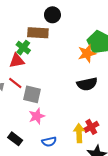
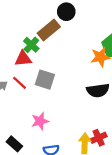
brown rectangle: (38, 33) -> (49, 30), turned -48
gray square: (32, 94) -> (45, 80), moved

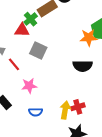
red line: (19, 83) -> (14, 64), moved

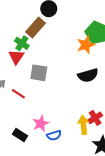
red triangle: (22, 30) -> (16, 57), turned -42
pink star: (29, 86) -> (41, 124), moved

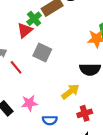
yellow arrow: (83, 125) -> (70, 92), moved, turned 42
blue semicircle: (54, 135) -> (50, 120), moved

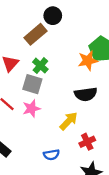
green cross: (34, 19) -> (40, 66), moved
pink star: (29, 103) -> (31, 108), moved

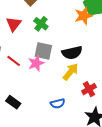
gray square: (32, 84) -> (43, 51), moved
black semicircle: (86, 94) -> (72, 53), moved

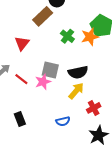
green cross: (41, 24) -> (67, 36), moved
black rectangle: (13, 102) -> (20, 119), turned 32

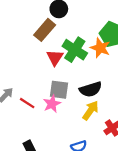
green cross: (67, 36) -> (75, 50), size x1.5
orange star: (90, 37) -> (100, 48), turned -30
red triangle: (22, 43) -> (55, 58), moved

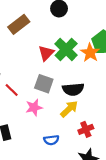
brown rectangle: (45, 30) -> (19, 24), moved
pink star: (52, 104) -> (34, 107), moved

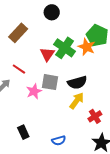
red line: (12, 90) -> (19, 69), moved
pink star: (34, 107) -> (34, 91), moved
blue semicircle: (51, 140) -> (59, 140), moved

